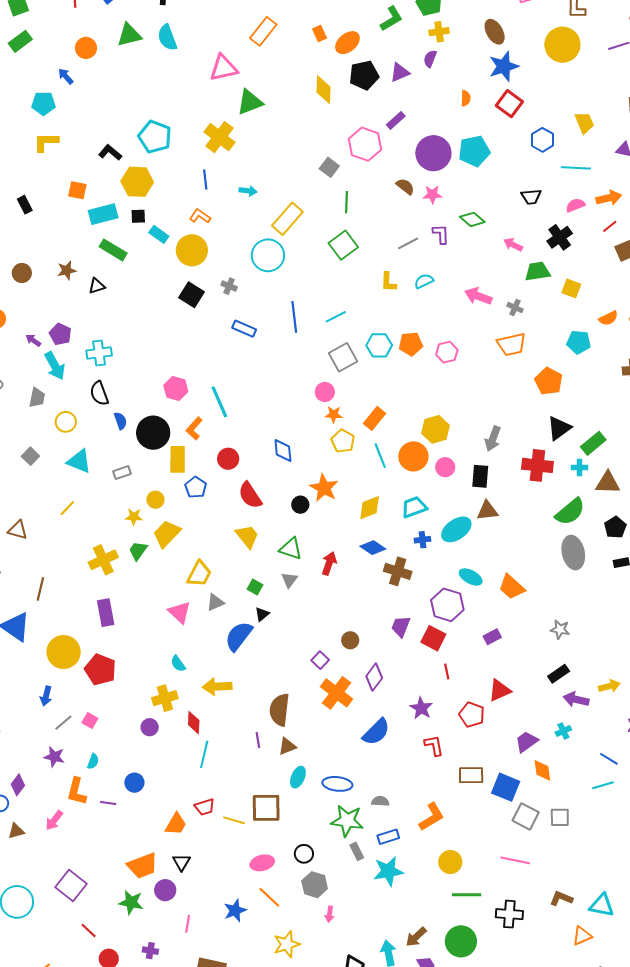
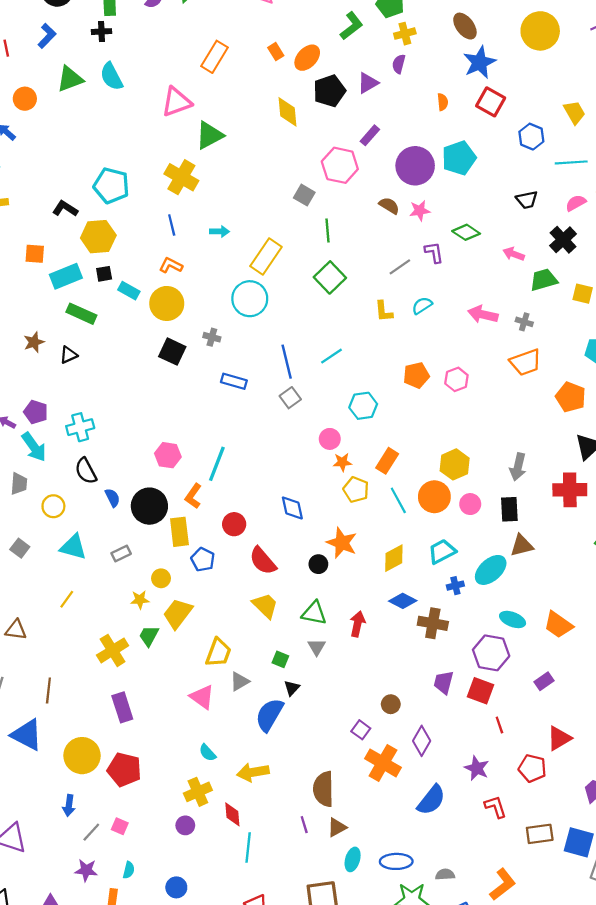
cyan hexagon: (379, 345) -> (363, 406), moved
gray square: (343, 357) -> (290, 398), moved, size x0.7
cyan line: (219, 402) -> (217, 464), turned 52

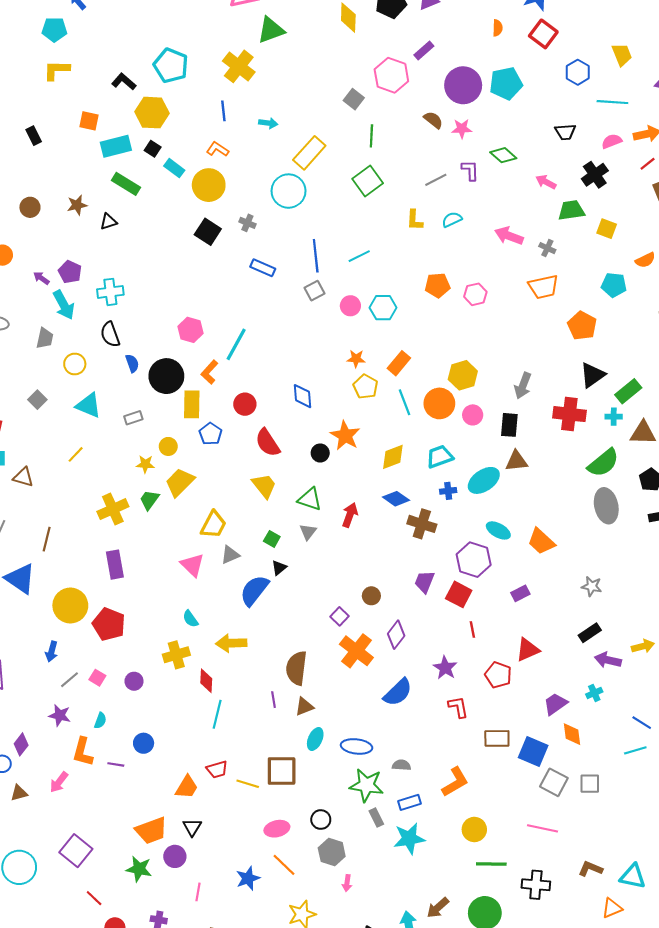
black square: (104, 274) -> (153, 149), turned 35
pink circle: (330, 439) -> (350, 306), moved
purple circle: (185, 825) -> (134, 681), moved

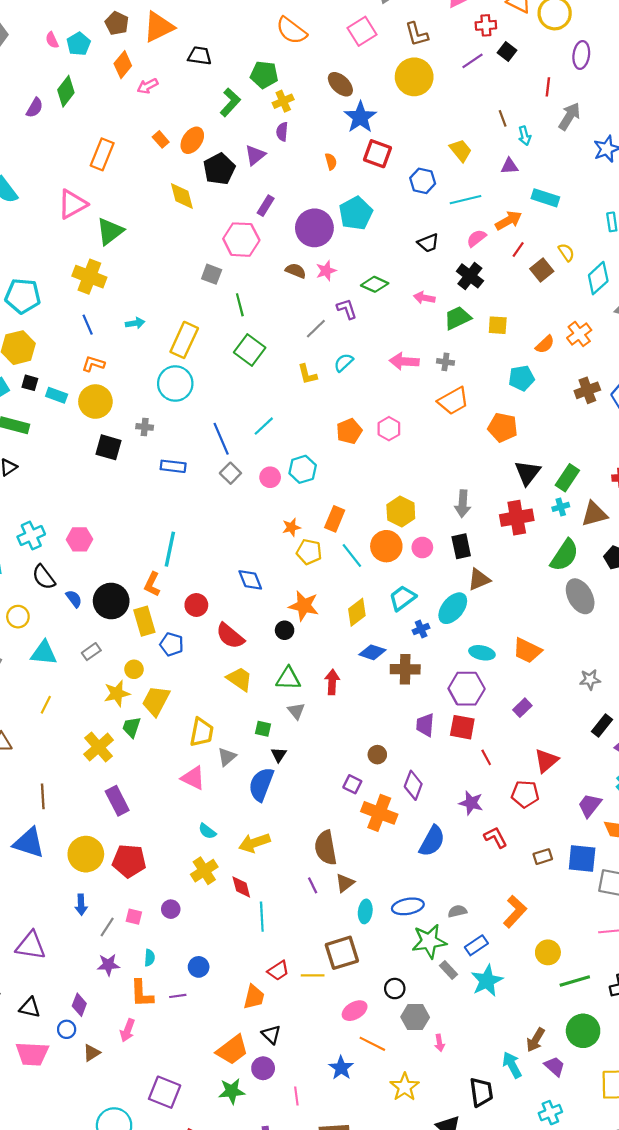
pink hexagon: (191, 330) -> (80, 539), moved
yellow star: (145, 464) -> (117, 693), size x1.4
brown rectangle: (497, 738) -> (543, 857), size x0.7

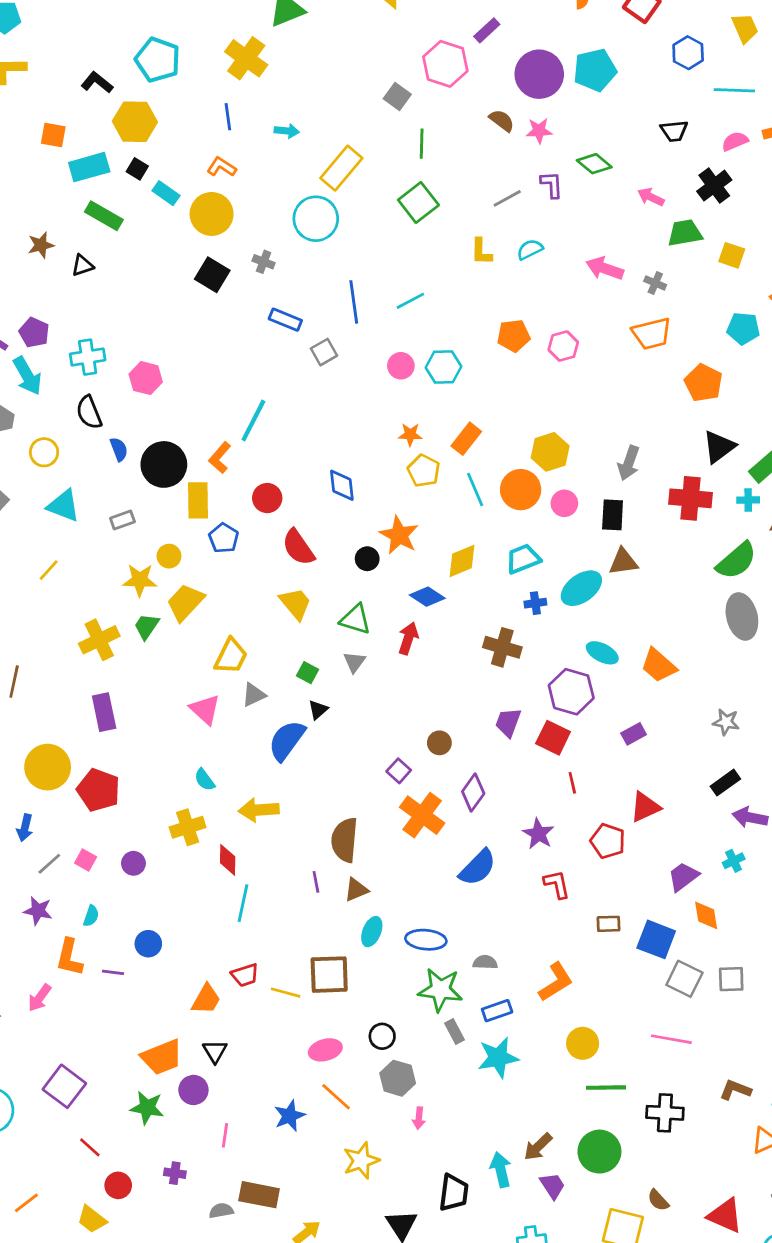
gray square: (230, 473) -> (324, 352), moved
blue diamond: (372, 652) -> (427, 597), moved

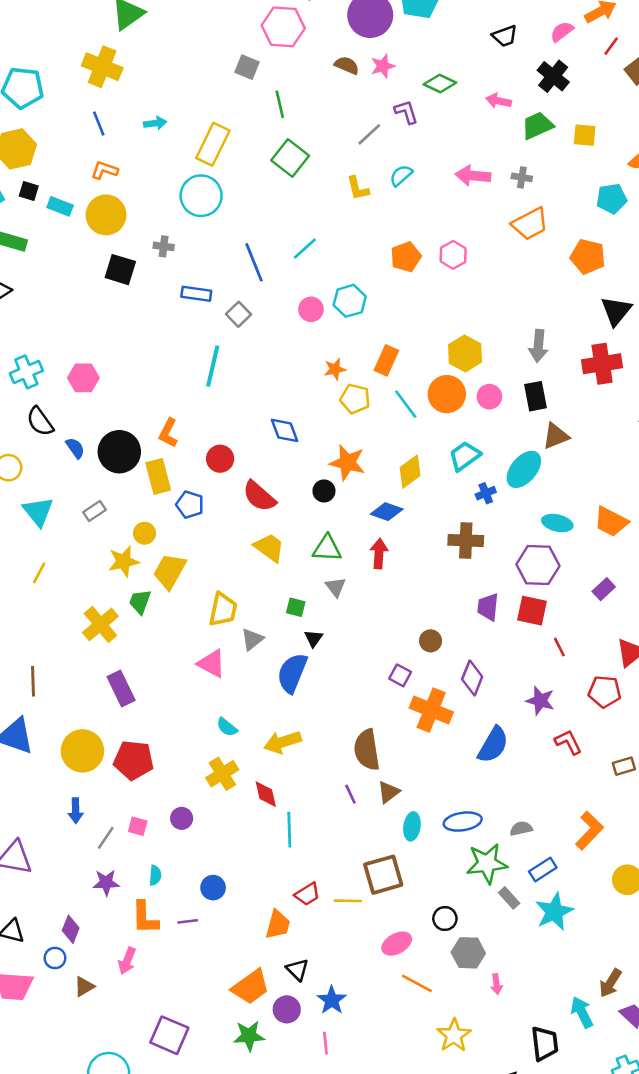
cyan line: (253, 420) -> (213, 366), moved
cyan triangle: (64, 506) -> (38, 511), turned 44
blue star: (290, 1116) -> (332, 1000), moved

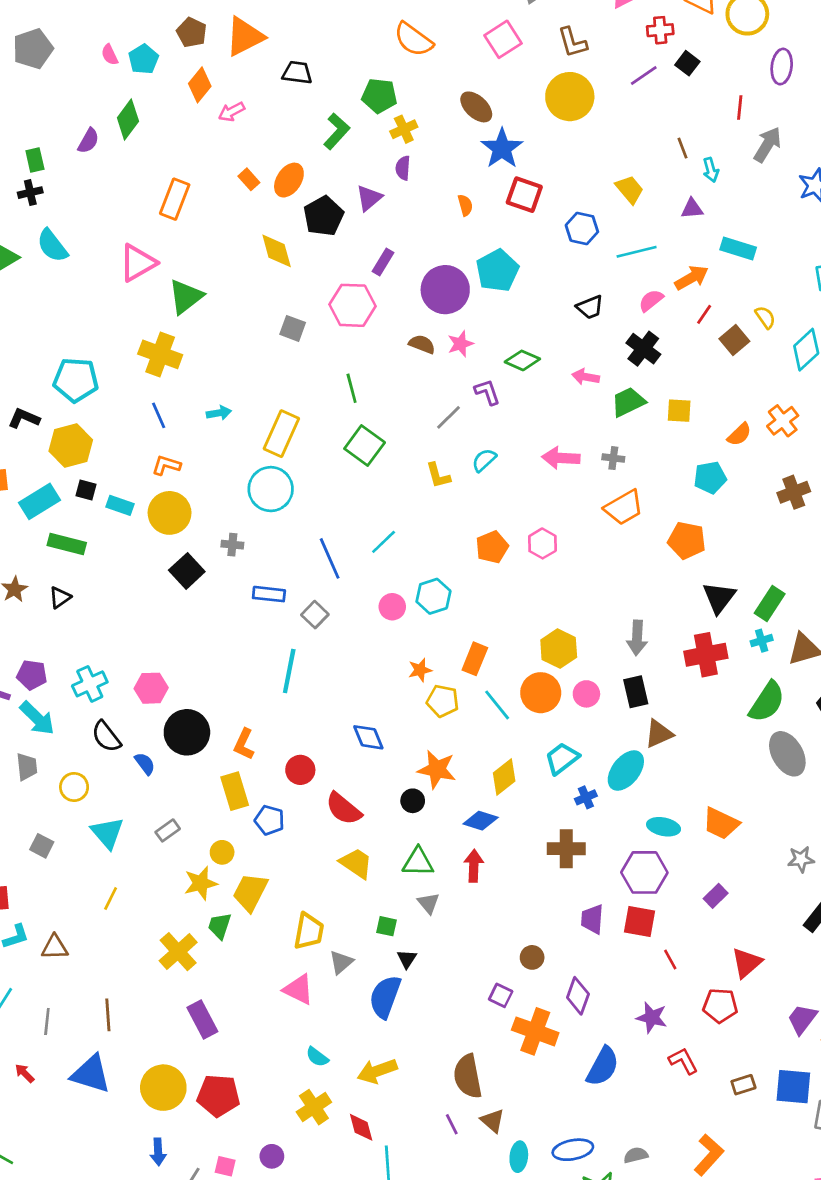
gray square: (247, 67) -> (293, 328), moved
black square: (120, 270) -> (187, 571), turned 32
black circle: (119, 452) -> (187, 732), moved
brown triangle: (389, 792) -> (493, 1121), turned -40

